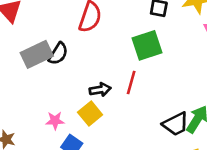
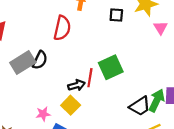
green square: (147, 45) -> (111, 67), moved
red line: (131, 82) -> (90, 78), moved

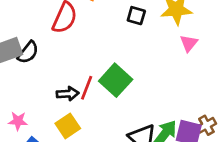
green square: (111, 67) -> (116, 80), turned -35
yellow square: (71, 105) -> (68, 126), moved

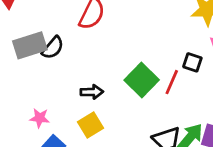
black square: (136, 16) -> (192, 62), moved
red line: (87, 88) -> (172, 82), moved

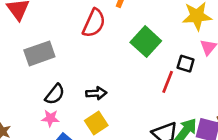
black semicircle: (53, 48) -> (55, 94), moved
green square: (142, 80) -> (146, 42), moved

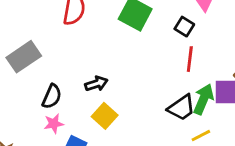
black square: (186, 64) -> (184, 27), turned 30
red line: (168, 82) -> (190, 59), moved

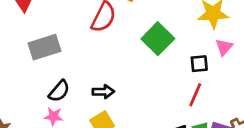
black square: (184, 27) -> (199, 64), turned 36

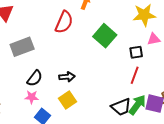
pink triangle: (224, 47) -> (154, 39), turned 40

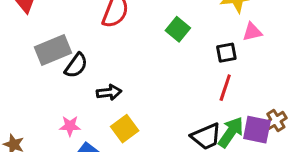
green square: (105, 36) -> (178, 29), size x0.7
black arrow: (67, 77) -> (109, 92), moved
black semicircle: (35, 78) -> (76, 65), moved

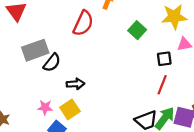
green square: (178, 29) -> (137, 30), moved
yellow square: (125, 129) -> (70, 109), moved

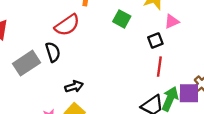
red semicircle: (83, 23) -> (67, 25), turned 45
black semicircle: (52, 63) -> (53, 52), moved, turned -42

